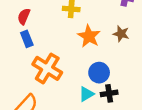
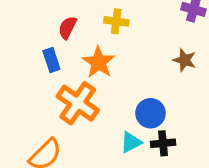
red semicircle: (24, 16) -> (67, 28), moved
orange star: (89, 36) -> (99, 62), moved

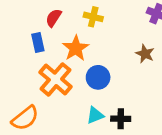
blue circle: (150, 113) -> (98, 77), moved

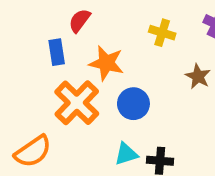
yellow cross: (93, 17) -> (162, 33), moved
orange star: (76, 48) -> (106, 63), turned -30

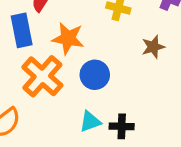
blue rectangle: (57, 52) -> (22, 30), size x1.4
brown star: (198, 76) -> (153, 47), turned 30

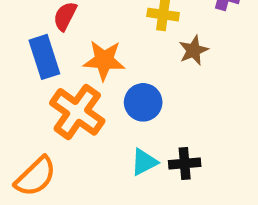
brown star: (153, 47) -> (194, 50), moved

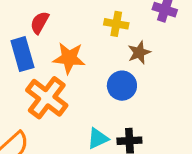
blue circle: (143, 102) -> (122, 86), moved

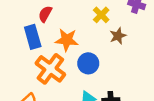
yellow cross: (116, 24) -> (101, 15), turned 35
blue circle: (122, 86) -> (88, 63), moved

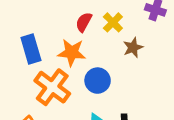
red semicircle: (45, 14) -> (84, 22), moved

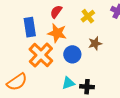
red semicircle: (84, 22) -> (56, 12), moved
brown star: (133, 47) -> (95, 43), moved

